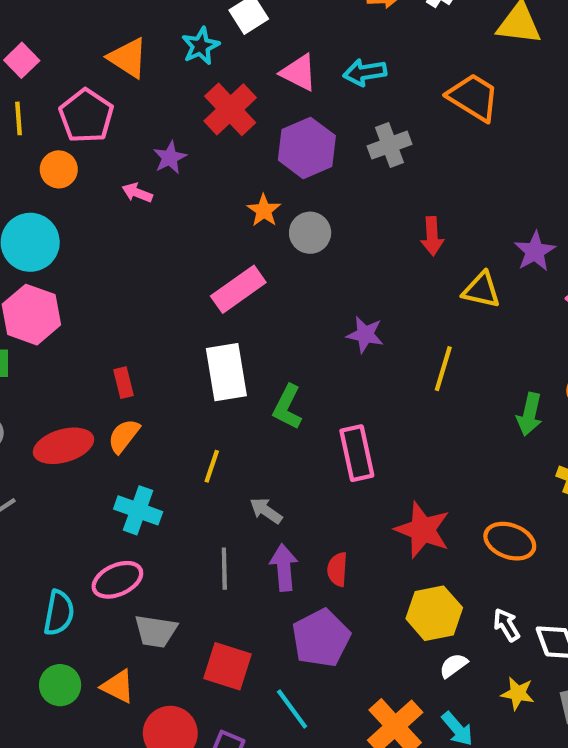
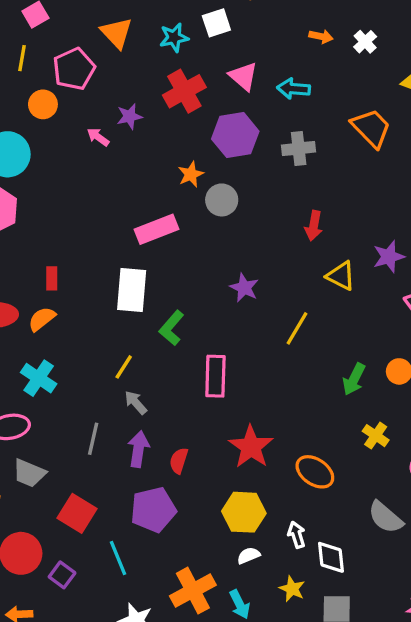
yellow line: (212, 466) -> (124, 367), moved

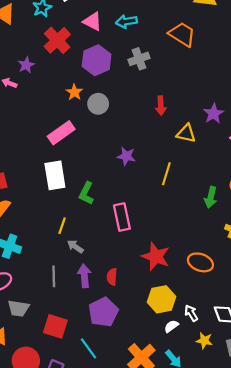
white arrow: (297, 535) -> (191, 313), moved

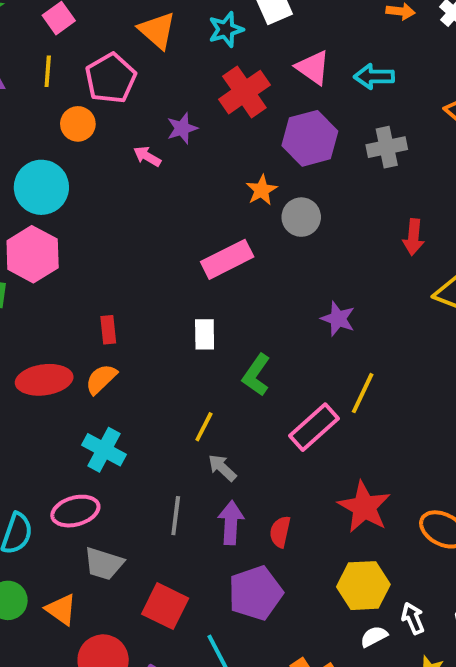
yellow line: (166, 174) -> (363, 393), moved
white rectangle: (55, 175) -> (205, 334), size x0.6
pink rectangle: (122, 217) -> (314, 427), turned 52

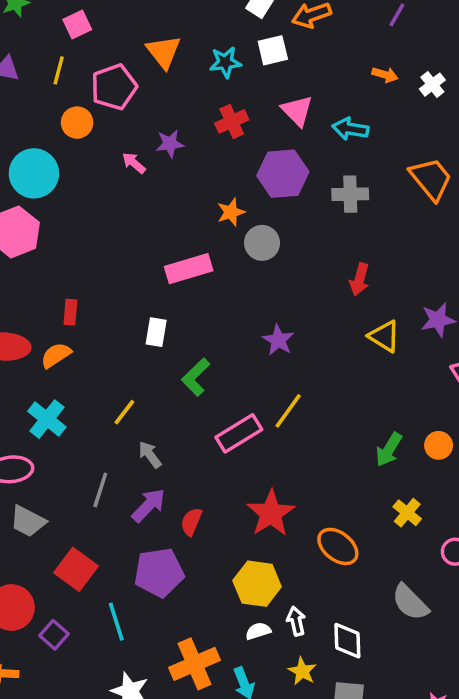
red cross: (244, 92) -> (232, 121), size x0.7
yellow line: (204, 427) -> (124, 412), moved
purple arrow: (231, 523) -> (149, 505), turned 30

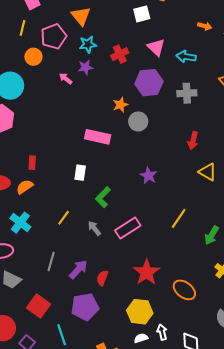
cyan star: (225, 62) -> (88, 44), moved
pink rectangle: (189, 269) -> (98, 137), turned 30
yellow line: (288, 411) -> (179, 218), moved
gray arrow: (150, 455) -> (94, 228), moved

